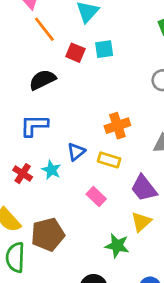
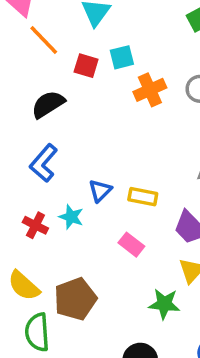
blue L-shape: (34, 125) -> (44, 163), turned -44
orange cross: (117, 126) -> (150, 90), moved

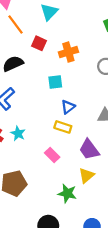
cyan square: (122, 57) -> (55, 82), moved
orange cross: (150, 90) -> (68, 52), moved
blue triangle: (100, 191) -> (68, 107), moved

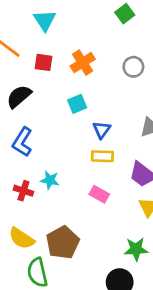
green star: (67, 193) -> (136, 249), moved

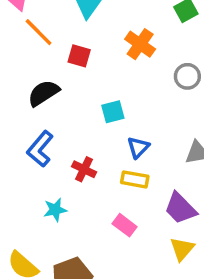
orange cross: (83, 63) -> (140, 44), moved, turned -30
cyan star: (50, 180) -> (55, 210), moved, turned -30
red cross: (23, 191) -> (84, 169), moved

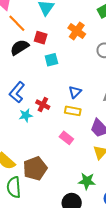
black semicircle: (44, 93) -> (20, 47), moved
cyan square: (113, 112) -> (51, 60), moved
cyan star: (55, 210) -> (26, 115), moved

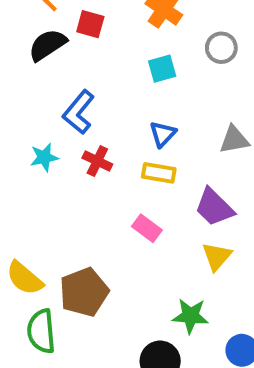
cyan square: (51, 60) -> (162, 69), moved
blue L-shape: (17, 92) -> (79, 112), moved
cyan star: (26, 115) -> (44, 157), moved

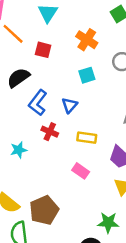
black semicircle: (47, 45) -> (18, 78), moved
blue triangle: (163, 134) -> (70, 105), moved
cyan star: (44, 157) -> (19, 150), moved

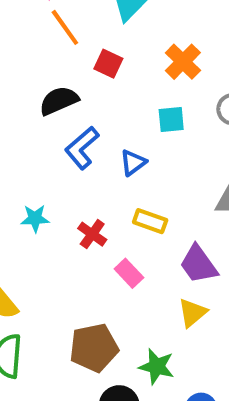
red cross: (50, 132) -> (92, 234), moved
brown pentagon: (44, 210) -> (94, 348), moved

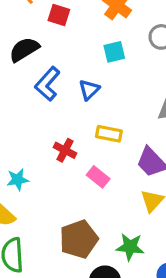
cyan star: (35, 218) -> (18, 180), moved

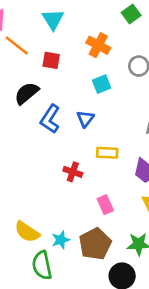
pink rectangle: (98, 177) -> (105, 205), moved, turned 36
cyan star: (18, 180) -> (61, 240), moved

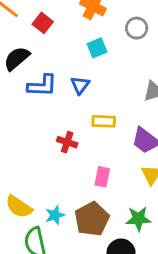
red square: (51, 60) -> (43, 23), turned 30
blue L-shape: (50, 119) -> (42, 86), turned -120
pink rectangle: (105, 205) -> (102, 177), turned 36

